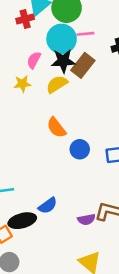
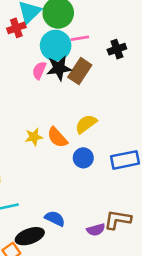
pink semicircle: (34, 60) -> (39, 70), moved
yellow star: (22, 84) -> (34, 137), moved
yellow semicircle: (57, 84) -> (86, 124), moved
blue semicircle: (48, 206) -> (55, 219), turned -114

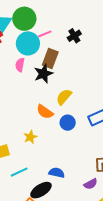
black star: (59, 68) -> (43, 74), moved
yellow star: (34, 137) -> (30, 137), moved
purple semicircle: (96, 230) -> (91, 184), moved

